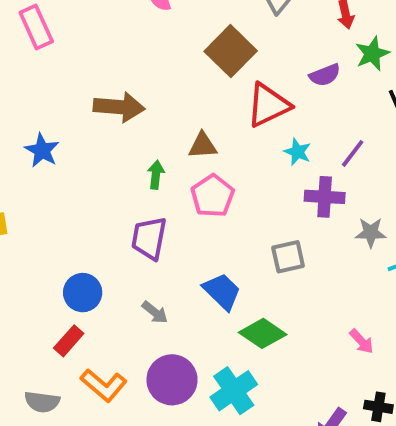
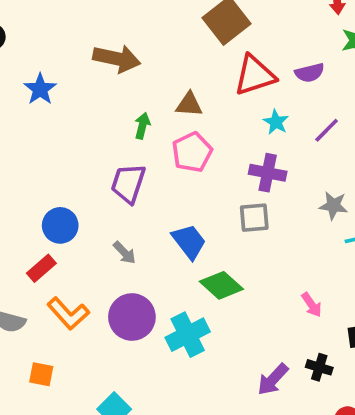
purple semicircle: (325, 75) -> (310, 73), moved
purple cross: (325, 197) -> (268, 173), moved

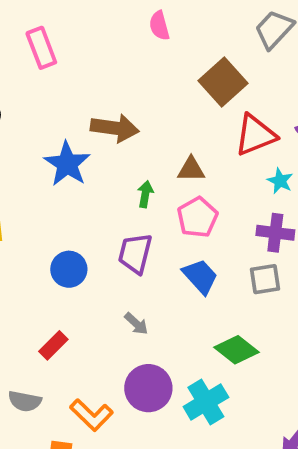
blue star: (40, 89) -> (67, 164), moved, size x1.4
blue circle: (60, 225) -> (69, 269), moved
blue trapezoid: (189, 242) -> (200, 276), moved
orange L-shape: (68, 314) -> (91, 415), moved

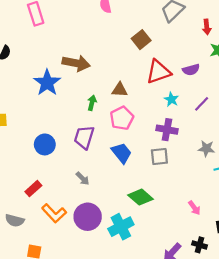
brown square: (223, 82) -> (141, 40), size x0.7
orange L-shape: (91, 415) -> (54, 213), moved

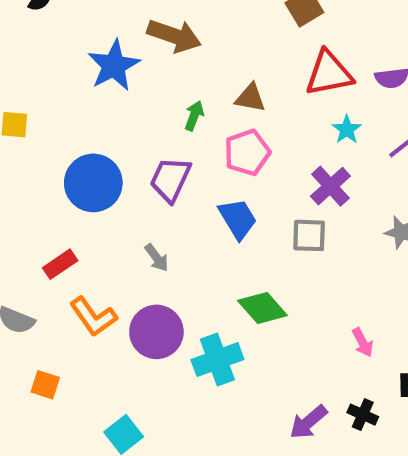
purple cross: (167, 130) -> (330, 186), turned 30
blue circle: (45, 144) -> (93, 183), size x1.4

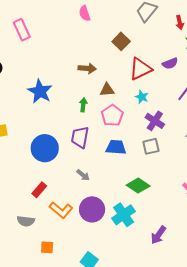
brown arrow: (174, 36) -> (87, 68), moved, size x0.7
cyan star: (347, 130) -> (142, 97), moved
blue trapezoid: (238, 219) -> (116, 147), turned -40
purple arrow: (308, 422) -> (158, 235), moved

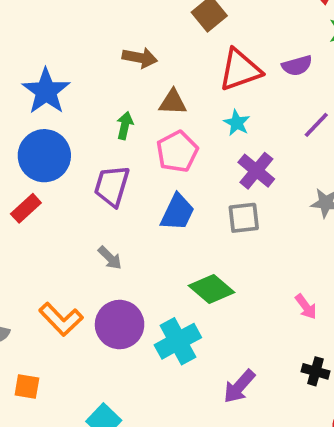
blue trapezoid: (116, 147) -> (177, 212), turned 105
blue circle: (45, 148) -> (44, 156), moved
red rectangle: (39, 190) -> (26, 208), moved

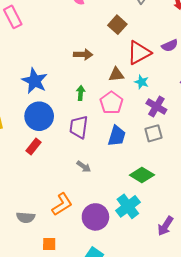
brown triangle: (173, 102) -> (116, 75), moved
orange L-shape: (61, 319) -> (62, 204), turned -70
purple circle: (120, 325) -> (95, 217), moved

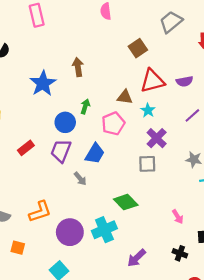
brown arrow: (83, 55) -> (78, 67), moved, turned -114
blue circle: (39, 116) -> (65, 122), moved, size x0.7
purple trapezoid: (79, 127) -> (61, 151), moved
blue trapezoid: (117, 136) -> (95, 154), moved
gray arrow: (84, 167) -> (80, 179), moved

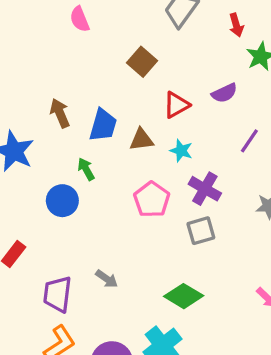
red triangle: (152, 81) -> (176, 105), size x0.7
green arrow: (85, 106) -> (86, 169), turned -32
pink pentagon: (113, 124) -> (152, 200), moved
purple trapezoid: (61, 151) -> (57, 294), moved
blue trapezoid: (95, 154) -> (103, 125), moved

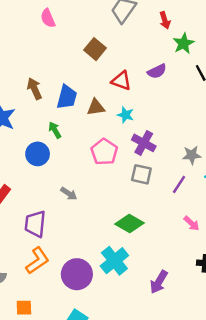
red triangle: (176, 105) -> (121, 81), turned 50
purple line: (249, 141) -> (179, 184), moved
gray square: (201, 231) -> (141, 174), turned 30
gray arrow: (107, 279) -> (69, 194), moved

